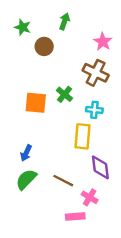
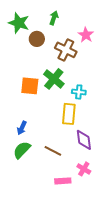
green star: (23, 27) -> (19, 23), size x1.5
brown cross: (96, 73) -> (66, 50), moved
green cross: (64, 94) -> (54, 79), size x1.5
pink cross: (90, 197) -> (84, 169), moved

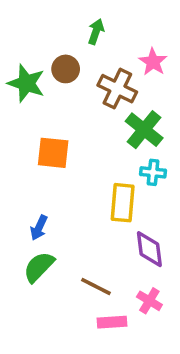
green star: (19, 23) -> (26, 83), moved
green cross: (54, 79) -> (144, 130), moved
cyan cross: (79, 92) -> (153, 172), moved
brown line: (53, 151) -> (96, 287), moved

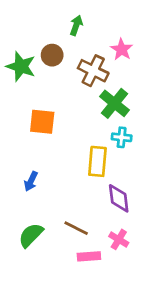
green semicircle: (39, 267) -> (31, 235), moved

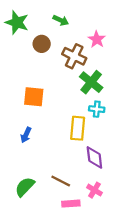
green arrow: (76, 25) -> (61, 20), turned 96
green star: (21, 66) -> (17, 22), moved
blue arrow: (31, 181) -> (26, 135), moved

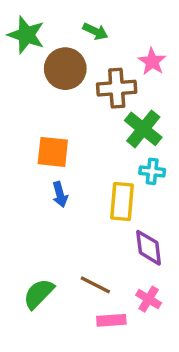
brown circle: (42, 44) -> (65, 69), size x1.5
brown cross: (74, 56) -> (117, 88), turned -30
blue arrow: (26, 135) -> (60, 194), moved, turned -40

